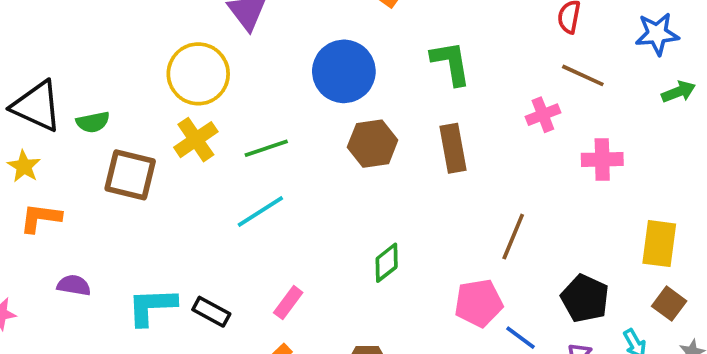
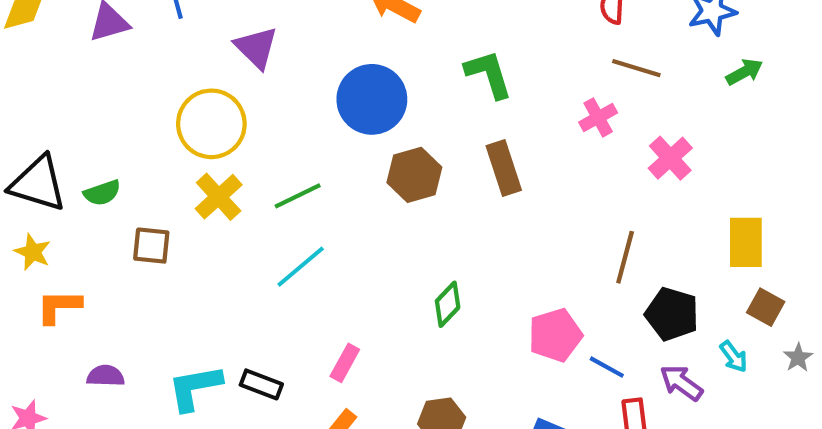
pink cross: (602, 159) -> (670, 158), turned -33
brown square: (130, 175) -> (151, 246), size x0.7
brown line: (513, 237) -> (625, 257), moved

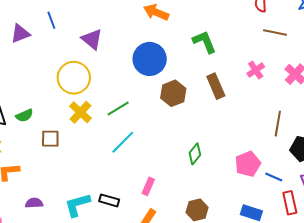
pink cross: (598, 117) -> (256, 70), moved

